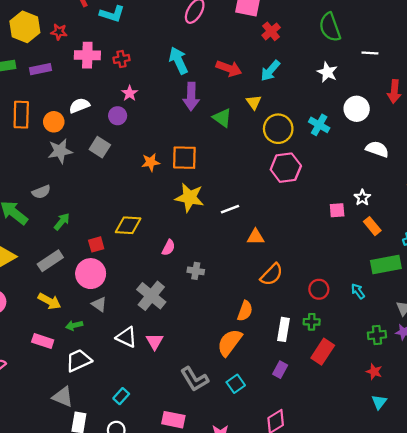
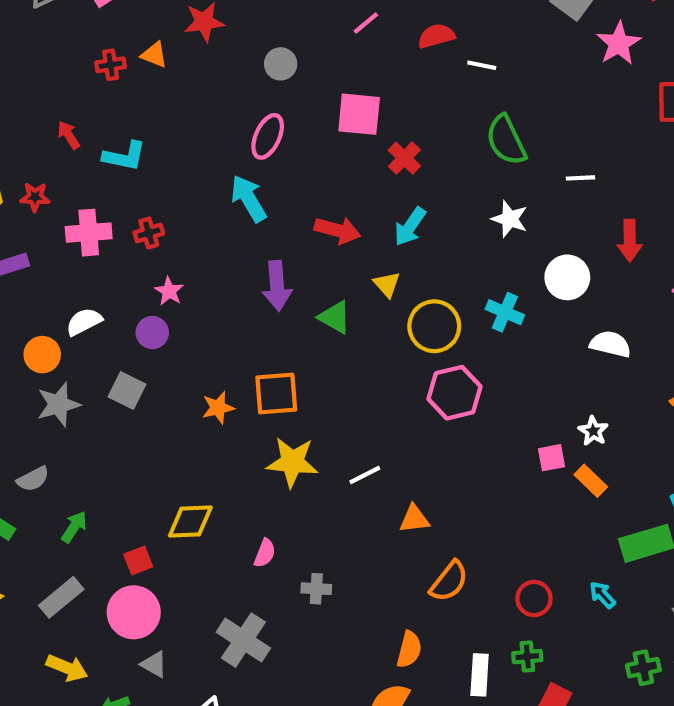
cyan arrow: (178, 61) -> (249, 198), moved
orange rectangle: (372, 226) -> (591, 481), moved

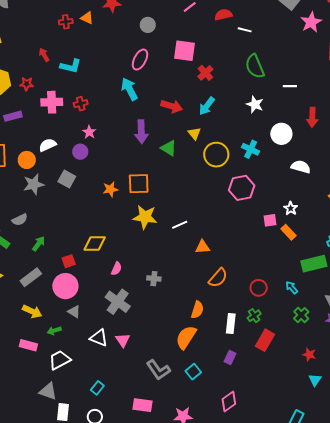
pink hexagon: (455, 393) -> (242, 188), moved
pink semicircle: (265, 553) -> (116, 269), moved
green cross: (527, 657) -> (254, 316), turned -32
green cross: (643, 668) -> (301, 315), moved, turned -35

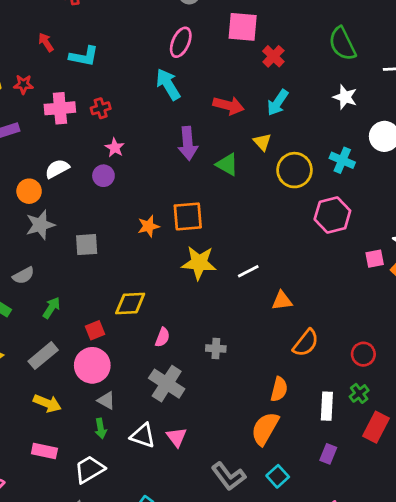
gray square: (67, 179) -> (87, 245), moved, turned -30
green arrow: (54, 331) -> (101, 429), moved, turned -80

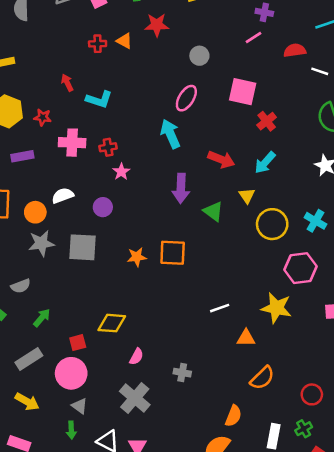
pink star: (115, 148) -> (121, 172), moved
gray square: (87, 245) -> (82, 247), moved, size x1.4
yellow star: (199, 263) -> (276, 308), moved

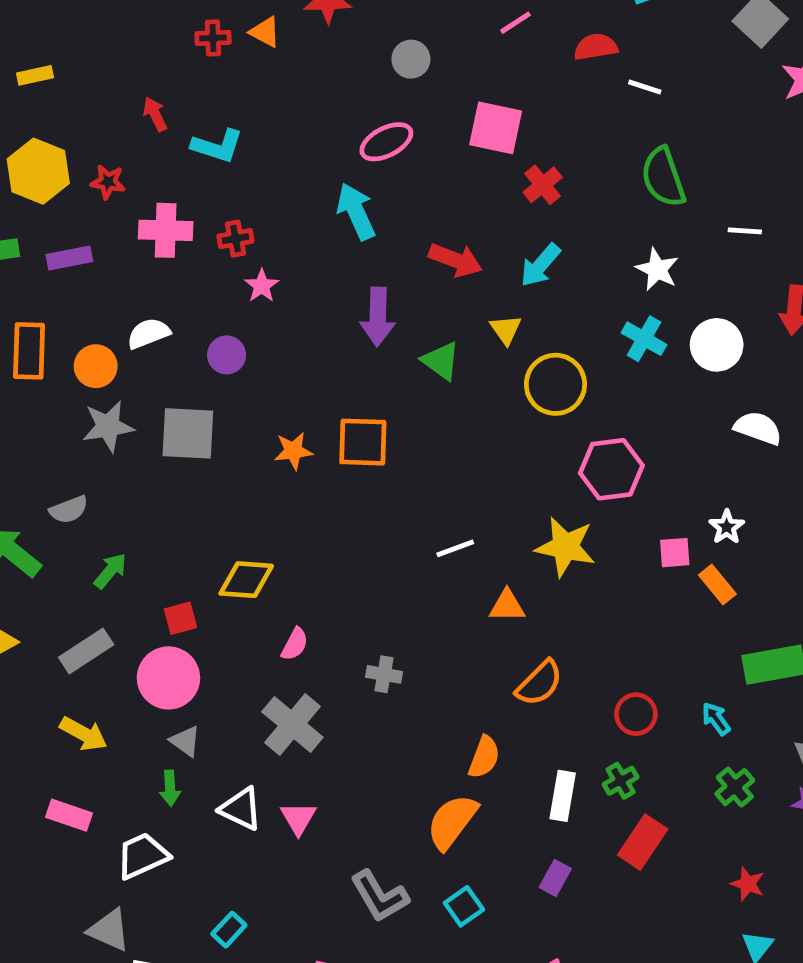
pink ellipse: (186, 98) -> (386, 142), turned 32
cyan cross: (315, 221) -> (644, 339), moved

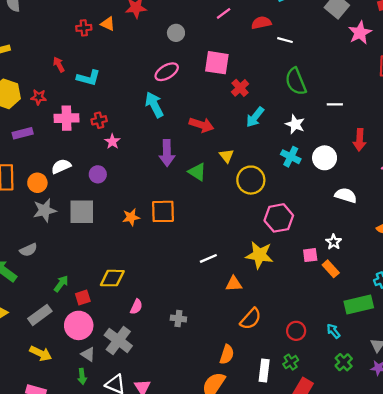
cyan arrow: (540, 265) -> (255, 117), moved
green arrow: (110, 571) -> (61, 284), moved
gray cross: (292, 725) -> (118, 340), moved

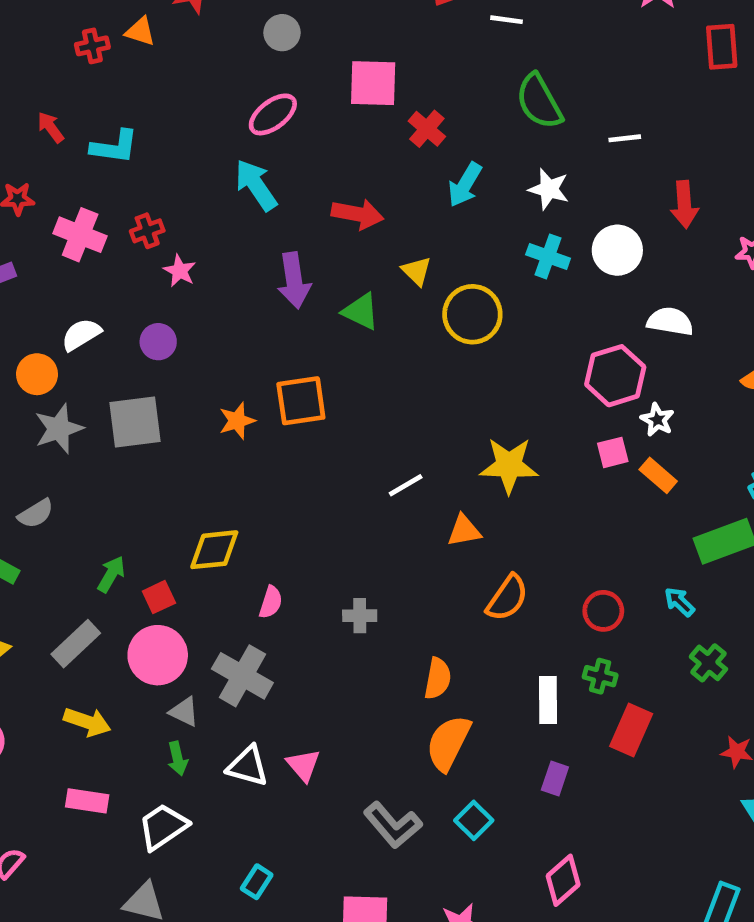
pink cross: (67, 118) -> (80, 235), turned 30
pink hexagon: (279, 218) -> (615, 376), moved
orange semicircle: (227, 354) -> (438, 678), moved
green cross: (291, 362) -> (600, 676), turned -35

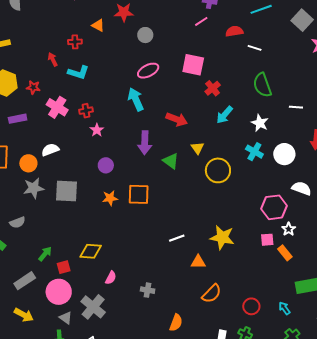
gray circle: (282, 33) -> (145, 35), moved
red cross: (92, 46) -> (75, 42), moved
purple circle: (158, 342) -> (106, 165), moved

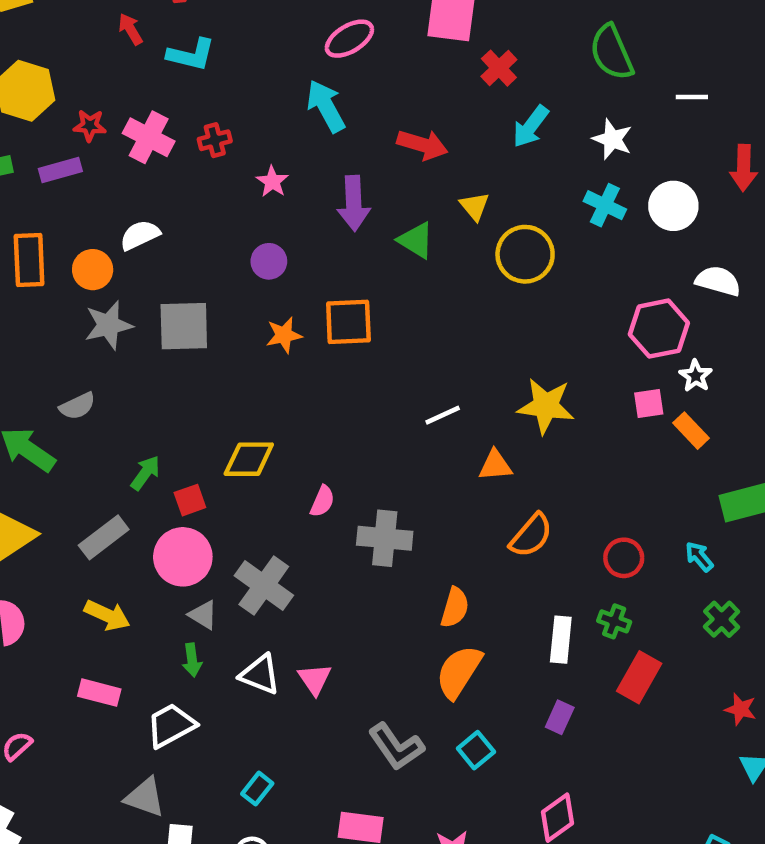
red star: (33, 87) -> (90, 126), moved
pink star: (97, 130) -> (272, 182), moved
pink semicircle: (111, 278) -> (322, 501), moved
gray cross: (148, 290) -> (385, 538), size x1.6

